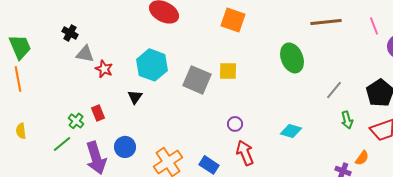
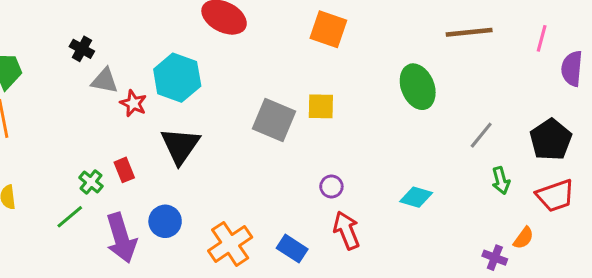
pink line: (374, 26) -> (542, 38), turned 36
cyan hexagon: (152, 65) -> (177, 78), moved
black triangle: (135, 97) -> (180, 146), size x1.8

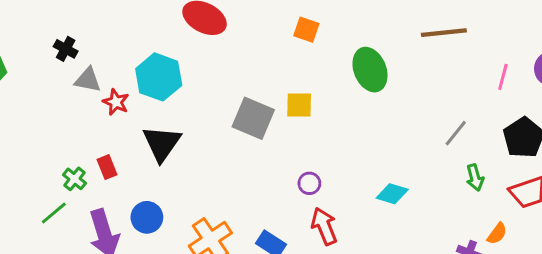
orange square: (328, 29) -> (306, 30), size x0.7
pink line: (542, 38) -> (503, 77), moved
green ellipse: (418, 87) -> (370, 70), moved

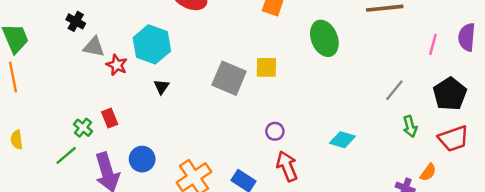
black triangle: (162, 143) -> (161, 87), moved, size x0.5

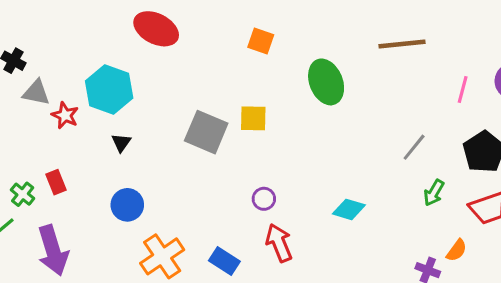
green arrow: (410, 126) -> (434, 193), turned 45
blue circle: (142, 159) -> (127, 205), moved

